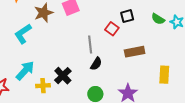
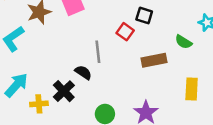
black square: (127, 16) -> (144, 15), turned 32
green semicircle: (158, 19) -> (183, 42), moved
black semicircle: (96, 64) -> (83, 72), moved, turned -88

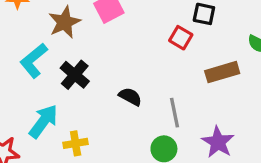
gray line: (98, 52) -> (175, 113), moved
black cross: (64, 91) -> (75, 75), moved

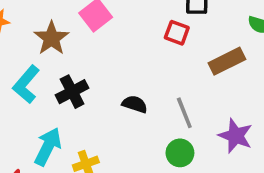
black cross: (75, 75) -> (72, 92), turned 32

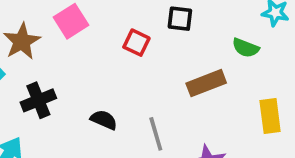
red square: (177, 33) -> (136, 43), moved

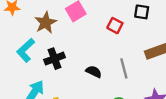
gray line: (156, 134) -> (124, 68), moved

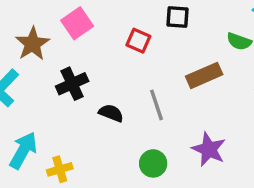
black cross: (54, 59) -> (72, 84), moved

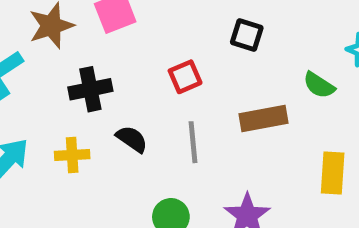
red square: (138, 41) -> (185, 77), moved, turned 30
yellow cross: (60, 169) -> (72, 155), moved

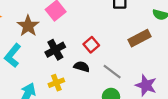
red square: (185, 77) -> (91, 45), moved
gray line: (193, 142) -> (112, 72), moved, turned -30

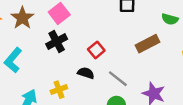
brown star: (28, 26) -> (22, 18), moved
black cross: (55, 50) -> (57, 42), moved

